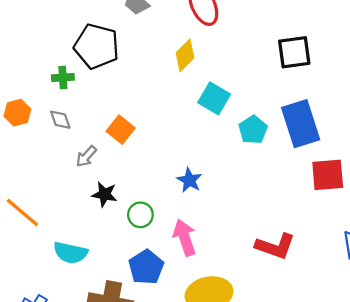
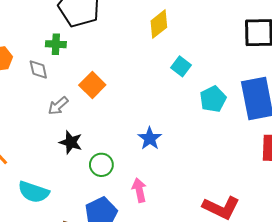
green cross: (63, 77) -> (56, 44), moved
cyan square: (214, 98) -> (181, 66), size x0.7
pink arrow: (185, 237) -> (139, 190), size x0.7

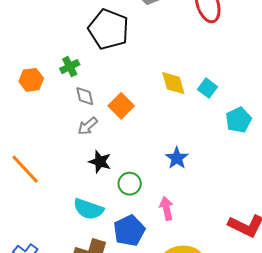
yellow diamond: (159, 24) -> (173, 83), moved, turned -68
green cross: (56, 44) -> (70, 67), moved, turned -30
gray diamond: (38, 70) -> (85, 96), moved
cyan semicircle: (34, 192) -> (88, 209), moved

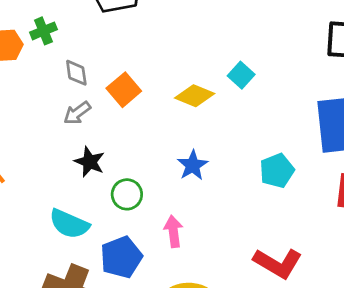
green cross: (70, 67) -> (43, 31), moved
yellow diamond: (173, 83) -> (195, 96), moved, turned -56
cyan pentagon: (239, 120) -> (277, 171), moved

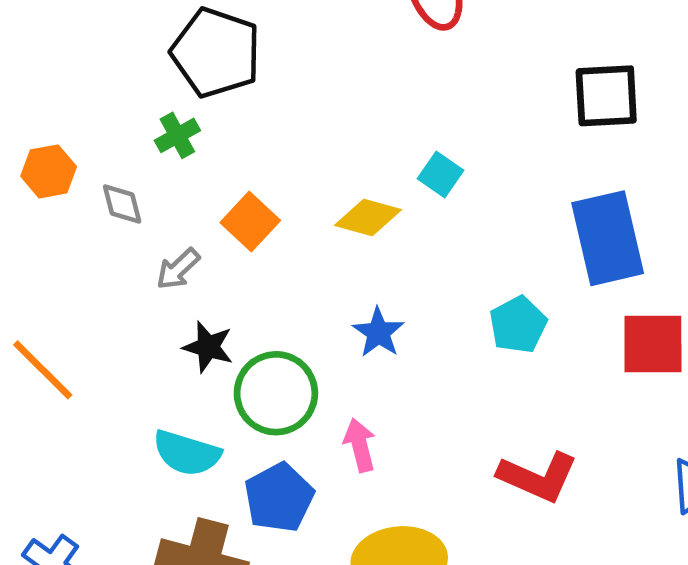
green cross: (43, 31) -> (177, 135), moved
gray diamond: (76, 73) -> (122, 204), moved
green circle: (127, 194) -> (276, 393), size x1.6

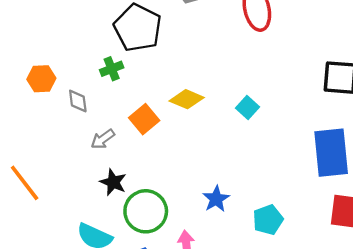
yellow diamond: (368, 218) -> (187, 99), moved
cyan pentagon: (518, 325) -> (268, 220), moved
blue star: (378, 332) -> (216, 199), moved

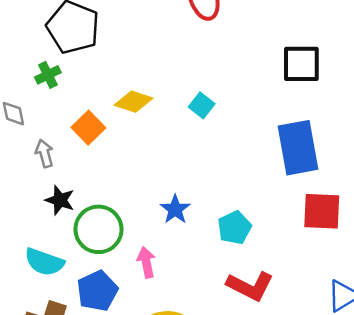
gray arrow: (103, 139) -> (44, 153), turned 115

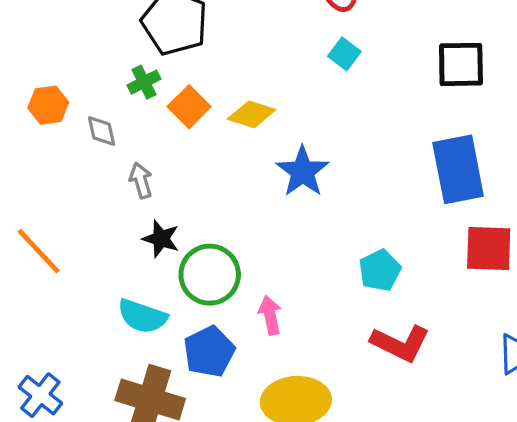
cyan square: (202, 105) -> (344, 54), moved
orange square: (88, 128) -> (189, 107), moved
blue star: (175, 209) -> (303, 172), moved, size x1.4

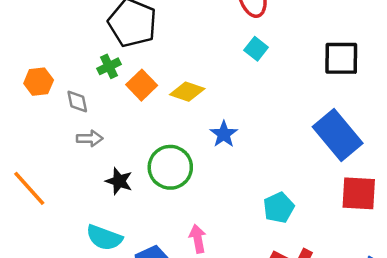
blue rectangle: (458, 169) -> (338, 135), turned -30
blue star: (303, 172) -> (224, 134), size x0.7
gray arrow: (141, 180) -> (90, 138), moved, turned 105
green circle: (210, 275) -> (170, 167), moved

